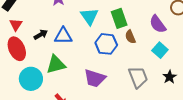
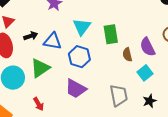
brown semicircle: (130, 37) -> (127, 55), moved
blue hexagon: (106, 44) -> (79, 57), moved
green triangle: (56, 64) -> (40, 68), turned -30

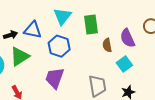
black arrow: (31, 36) -> (11, 35), moved
purple trapezoid: (76, 89) -> (55, 78), turned 80

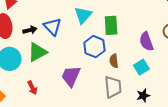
blue triangle: (33, 30) -> (52, 27), turned 30
brown semicircle: (107, 45) -> (114, 61), moved
blue hexagon: (59, 46) -> (94, 47), moved

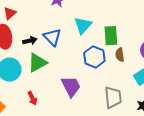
brown semicircle: (114, 61) -> (120, 55), moved
purple trapezoid: (71, 76) -> (71, 86), turned 130

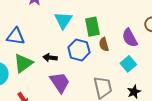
blue triangle: (52, 37) -> (16, 36), moved, turned -30
black arrow: (30, 41) -> (50, 58), moved, turned -152

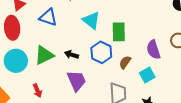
cyan triangle: (63, 20) -> (91, 20), turned -36
blue triangle: (16, 36) -> (48, 17), moved
brown semicircle: (104, 44) -> (125, 62), moved, turned 40

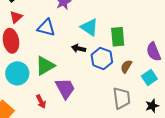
black arrow: (72, 55) -> (79, 48), moved
purple trapezoid: (76, 81) -> (65, 88), moved

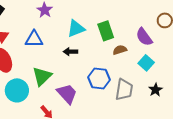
cyan triangle: (89, 27) -> (76, 28), turned -42
blue hexagon: (102, 58) -> (99, 78), moved
brown semicircle: (126, 66) -> (120, 50), moved, turned 56
gray trapezoid: (122, 98) -> (124, 90), turned 30

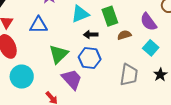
black arrow: (70, 52) -> (91, 35), moved
green triangle: (42, 76) -> (59, 54), moved
blue hexagon: (99, 78) -> (90, 58), moved

